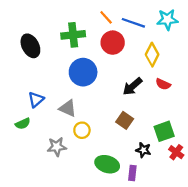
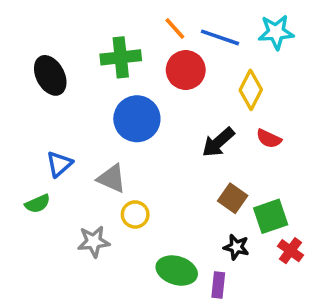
brown square: (125, 120) -> (233, 198), moved

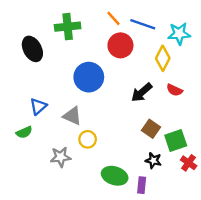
cyan star: (276, 32) -> (179, 34), moved
green cross: (121, 57) -> (68, 27), moved

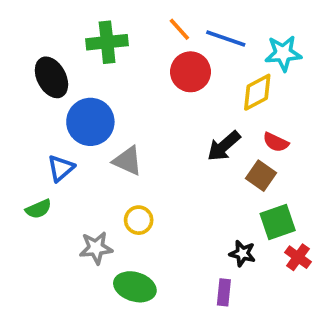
yellow diamond: (163, 58) -> (257, 92), turned 35
blue circle: (89, 77) -> (90, 122), moved
gray triangle: (72, 116) -> (127, 161), moved
brown square: (151, 129) -> (261, 176), moved
green ellipse: (115, 176) -> (135, 287), moved

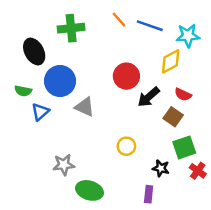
red circle: (191, 72) -> (126, 76), moved
green semicircle: (39, 209) -> (23, 91), moved, turned 35
yellow circle: (139, 220) -> (126, 146), moved

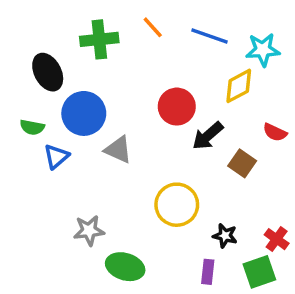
orange line: (119, 20) -> (153, 27), moved
red semicircle: (183, 95) -> (275, 132), moved
yellow circle: (126, 146) -> (177, 205), size x1.6
green square: (184, 147) -> (259, 272), moved

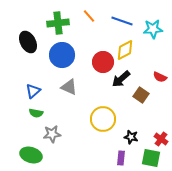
yellow diamond: (239, 86) -> (125, 50), moved
blue circle: (84, 113) -> (62, 55), moved
green semicircle: (32, 127) -> (36, 113), moved
green ellipse: (125, 267) -> (31, 155), moved
green square: (259, 272) -> (151, 158), turned 30

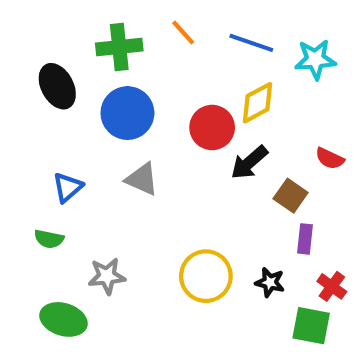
green semicircle: (36, 113) -> (49, 239), moved
yellow circle: (103, 119) -> (206, 276), moved
purple rectangle: (121, 158) -> (305, 239), moved

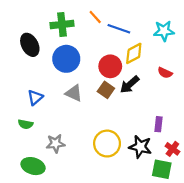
blue line: (251, 43) -> (119, 29), moved
red semicircle: (330, 158) -> (165, 73), moved
brown square: (291, 196) -> (106, 90), moved
black star: (270, 282) -> (140, 147), size x1.5

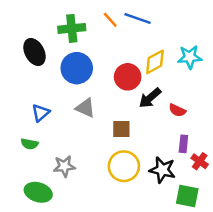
blue line: (119, 29) -> (138, 18), moved
cyan star: (164, 31) -> (190, 57), moved
red semicircle: (165, 73) -> (177, 110), moved
brown square: (106, 90) -> (121, 129), moved, turned -35
red cross: (172, 149) -> (200, 161), moved

